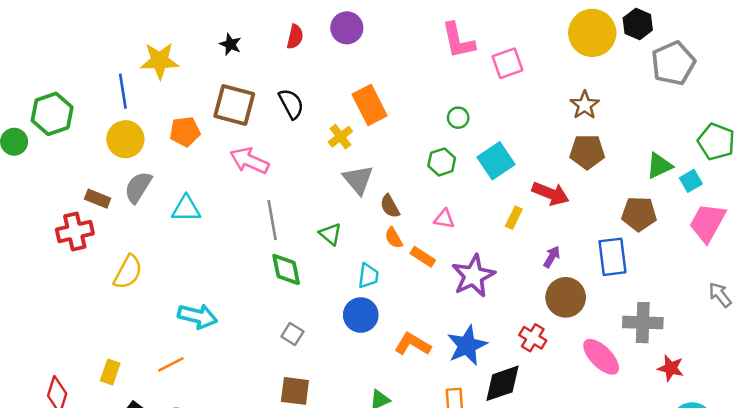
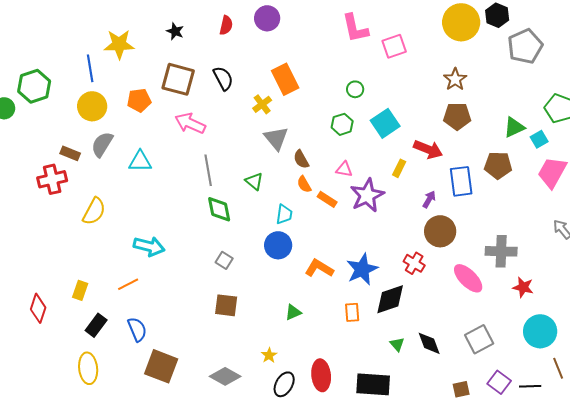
blue rectangle: (612, 257) -> (461, 181), moved
purple star: (473, 276) -> (367, 195), moved

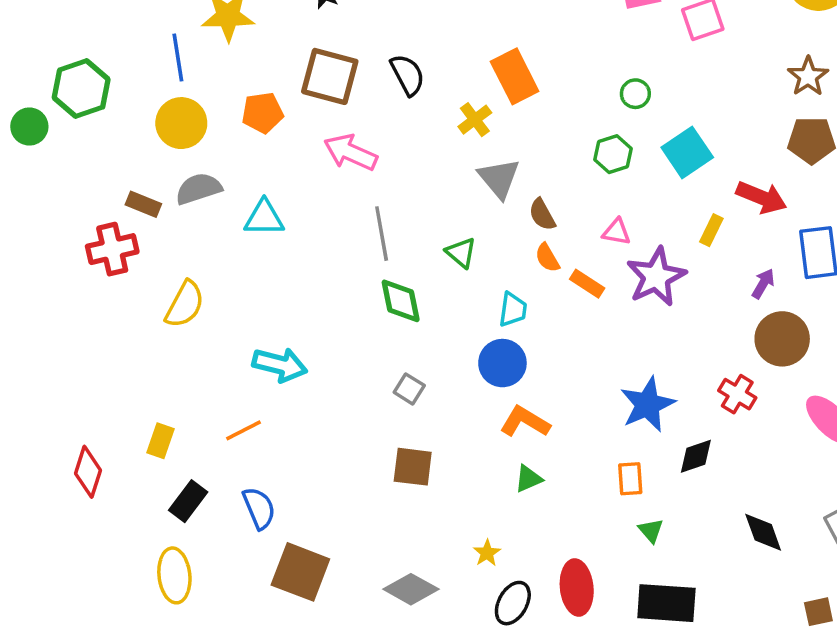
gray semicircle: (102, 144) -> (199, 189), turned 40
orange L-shape: (319, 268) -> (525, 422), moved
black diamond: (390, 299) -> (696, 456), size x0.7
green triangle: (397, 344) -> (651, 531), moved

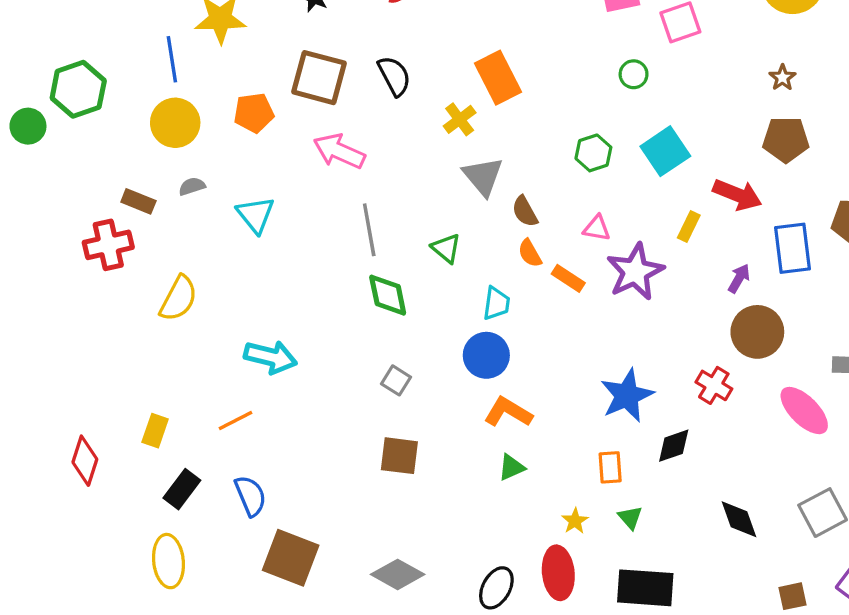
brown star: (808, 76) -> (782, 78), size x0.7
green circle: (635, 94) -> (634, 74), moved
gray semicircle: (199, 189) -> (192, 186), size x0.6
cyan triangle: (264, 218) -> (255, 215), turned 51
yellow star: (487, 553) -> (575, 521), moved

